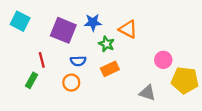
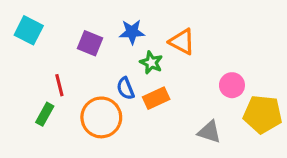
purple square: (63, 30) -> (90, 43), size x0.7
blue semicircle: (78, 61) -> (125, 88), moved, turned 70
orange circle: (71, 83) -> (101, 117), size x1.6

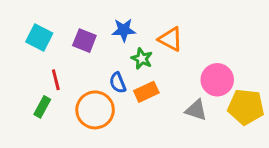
cyan square: (29, 30) -> (39, 38), moved
pink circle: (232, 85) -> (217, 80), size x1.4
gray triangle: (209, 132) -> (196, 110), moved

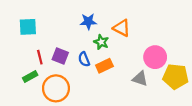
cyan square: (39, 38) -> (28, 27), turned -30
purple square: (84, 41) -> (60, 56), moved
green rectangle: (42, 107) -> (30, 77), turned 32
orange circle: (95, 110) -> (56, 88), moved

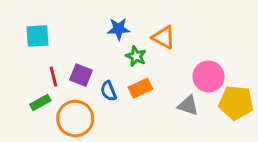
blue semicircle: (84, 59) -> (108, 91), moved

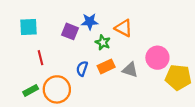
purple square: (81, 75) -> (70, 31), moved
blue semicircle: (108, 91) -> (82, 69), turned 40
green rectangle: (40, 103) -> (31, 90), moved
gray triangle: (188, 106) -> (130, 70), moved

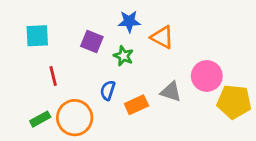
blue star: (90, 22) -> (129, 21), moved
green star: (103, 42) -> (123, 56), moved
orange rectangle: (106, 66) -> (136, 105), moved

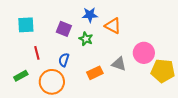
blue semicircle: (108, 90) -> (64, 60), moved
green rectangle: (40, 119) -> (21, 76), moved

